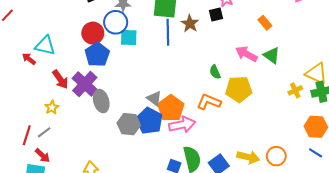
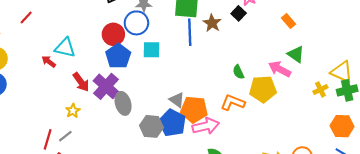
black square: (216, 14) -> (239, 13), turned -32
cyan square: (129, 38) -> (152, 50), moved
pink arrow: (246, 54) -> (280, 69), moved
orange pentagon: (171, 108) -> (194, 109), turned -30

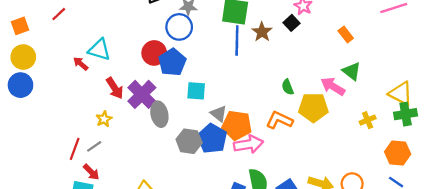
red circle: (113, 34) -> (154, 53), moved
cyan square: (152, 50) -> (196, 91), moved
blue pentagon: (118, 56) -> (172, 62), moved
yellow cross: (320, 89) -> (368, 120), moved

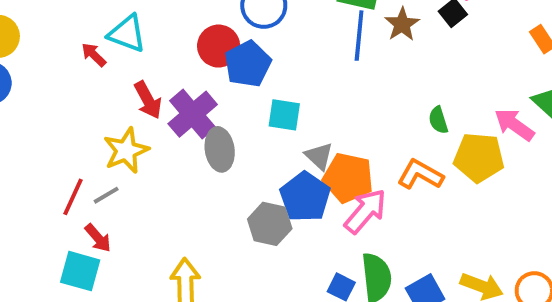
yellow star: (104, 119) -> (126, 151), size x1.6
gray hexagon: (189, 141) -> (270, 224), moved
pink arrow: (248, 144) -> (365, 211), turned -44

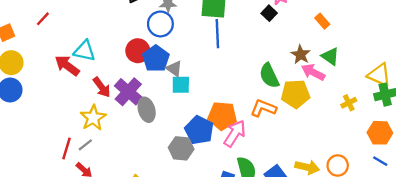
brown star: (402, 24) -> (301, 55), moved
red arrow: (94, 55) -> (67, 66), size x1.6
green semicircle: (438, 120) -> (269, 76), size x1.6
gray triangle: (319, 156) -> (174, 69), moved

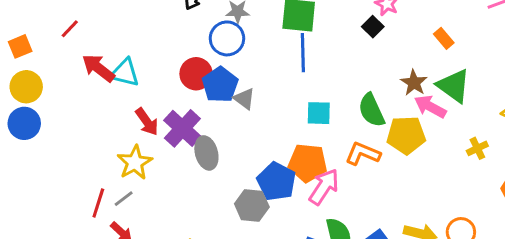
green triangle: (330, 56) -> (454, 86), size x1.4
red arrow: (67, 66) -> (98, 68), moved
cyan square: (181, 85) -> (319, 113), moved

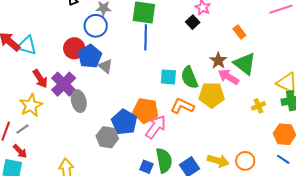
cyan square: (319, 113) -> (168, 77), moved

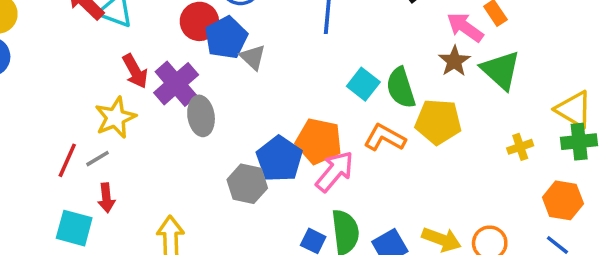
cyan square: (168, 77) -> (363, 84), turned 30
pink arrow: (228, 77) -> (465, 27), moved
red arrow: (20, 151) -> (106, 198), moved, turned 35

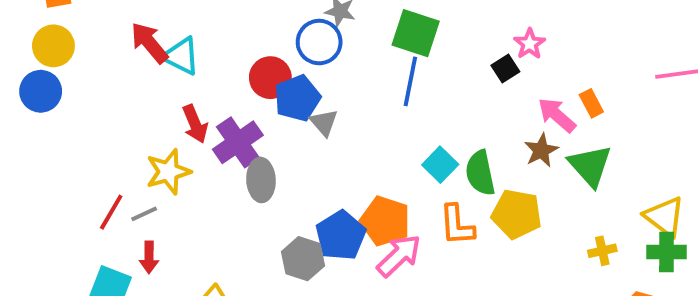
orange L-shape: (385, 138) -> (457, 225), turned -129

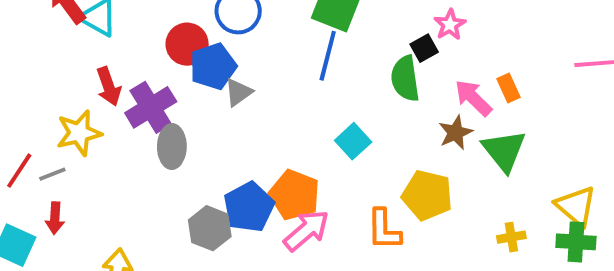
gray triangle: (324, 123) -> (238, 92), turned 32
green semicircle: (480, 173) -> (405, 79), moved
orange L-shape: (457, 225) -> (384, 230), moved

